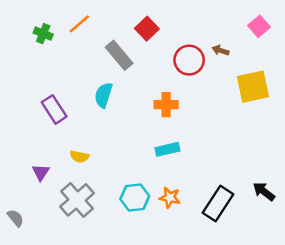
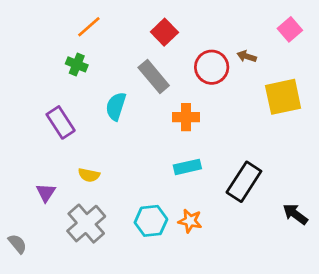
green cross: (43, 34) -> (77, 64), moved
gray rectangle: (119, 55) -> (154, 77), moved
black rectangle: (218, 204) -> (244, 182), moved

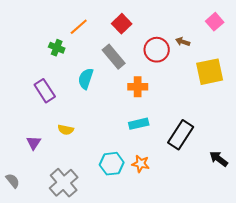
orange line: (89, 27) -> (79, 27), moved
gray cross: (86, 224) -> (64, 183), moved

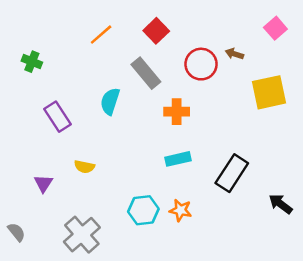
green cross: (57, 48) -> (32, 62), moved

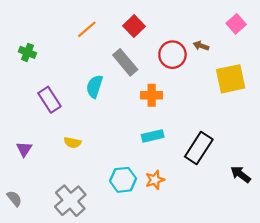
purple triangle: (43, 183) -> (24, 149), moved
orange star: (181, 210) -> (155, 180), turned -30

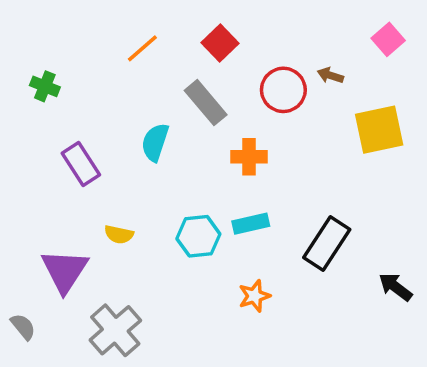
purple triangle: (24, 149) -> (65, 271), moved, size x1.8
cyan hexagon: (123, 180) -> (198, 236), moved

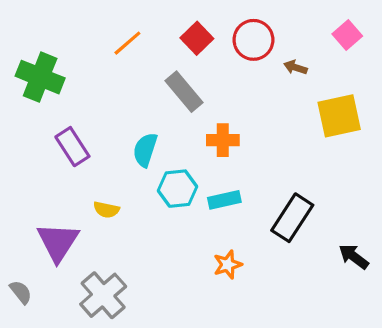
green cross: (45, 86) -> (40, 77), size x1.8
red circle: (283, 90) -> (253, 40), moved
cyan semicircle: (155, 142) -> (145, 150), moved
cyan hexagon: (198, 236) -> (178, 189), moved

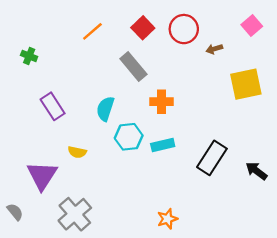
brown arrow: (296, 67) -> (214, 49), turned -35
green cross: (40, 77) -> (29, 56), size x0.5
black arrow: (354, 256) -> (256, 171), moved
orange star: (228, 265) -> (167, 219), moved

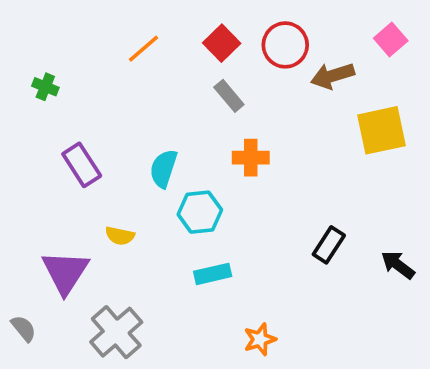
brown arrow: (214, 49) -> (332, 76), size x1.6
gray rectangle: (133, 67) -> (229, 96), moved, size x0.7
cyan rectangle: (163, 145) -> (213, 274), moved
black rectangle: (212, 158) -> (329, 245), size x0.7

